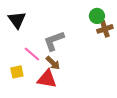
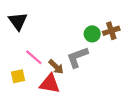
green circle: (97, 16) -> (92, 34), moved
gray L-shape: (54, 41) -> (77, 57), moved

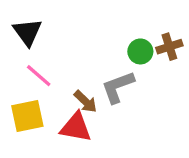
pink line: (34, 57) -> (39, 76), moved
yellow square: (18, 76) -> (27, 116), size x1.5

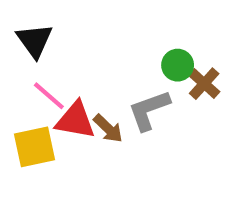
brown cross: (169, 47) -> (204, 84), moved, turned -30
red triangle: (76, 127) -> (75, 120), moved

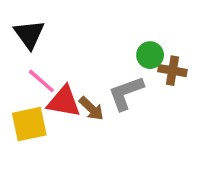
brown cross: (204, 84) -> (172, 71), turned -32

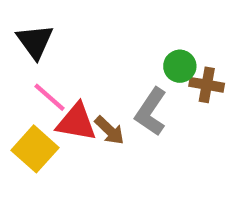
gray L-shape: (126, 93) -> (151, 112), turned -36
yellow square: (29, 124) -> (35, 149), turned -36

